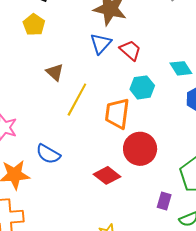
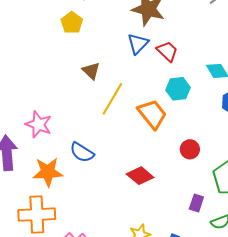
orange trapezoid: (117, 113) -> (152, 114), turned 132
red circle: (140, 149) -> (190, 149), moved, size x0.6

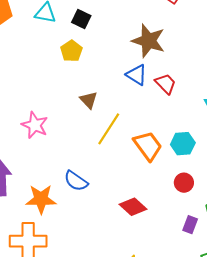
blue triangle: (138, 44) -> (137, 75), turned -45
cyan hexagon: (178, 89) -> (183, 144), moved
pink star: (39, 124) -> (35, 125), moved
purple rectangle: (196, 203) -> (190, 225), moved

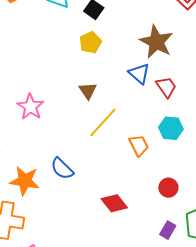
yellow pentagon: (71, 51) -> (90, 42), moved
cyan hexagon: (183, 144) -> (171, 128), moved
orange trapezoid: (148, 146) -> (139, 145), size x0.7

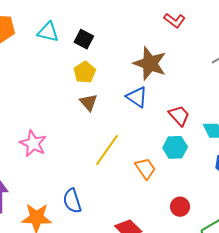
red trapezoid: (166, 87) -> (179, 116), moved
brown triangle: (88, 91) -> (89, 102), moved
blue semicircle: (62, 169) -> (72, 201), turned 35

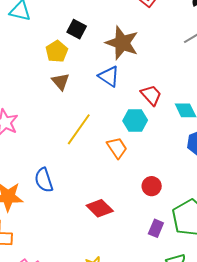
black square: (84, 39) -> (77, 29), moved
cyan hexagon: (175, 147) -> (135, 120), moved

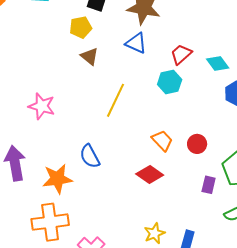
yellow pentagon: (57, 51) -> (81, 27), turned 30
red trapezoid: (151, 95) -> (181, 54), turned -80
orange trapezoid: (117, 148) -> (162, 141), moved

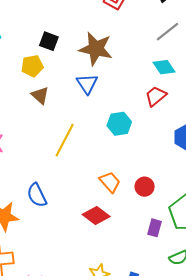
blue triangle: (136, 43) -> (87, 84), turned 30
red trapezoid: (181, 54) -> (156, 96), moved
cyan diamond: (218, 64) -> (164, 67), moved

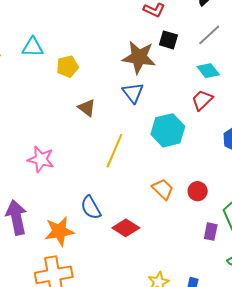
black square: (49, 41) -> (168, 40), moved
yellow pentagon: (32, 66) -> (67, 66), moved
cyan hexagon: (119, 124) -> (168, 130), size x1.4
red diamond: (96, 215) -> (126, 228), moved

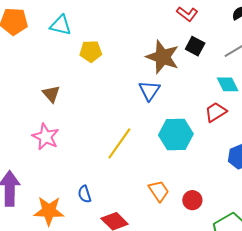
brown triangle: (87, 108) -> (51, 94), moved
blue semicircle: (91, 208) -> (85, 194), size x0.7

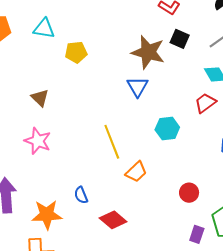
cyan hexagon: (176, 135) -> (167, 128), size x0.7
yellow line: (119, 143) -> (112, 142), turned -52
orange trapezoid: (159, 191) -> (136, 172), moved, turned 85

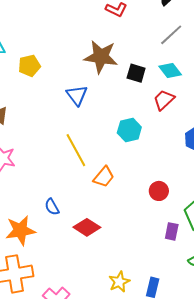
black square: (180, 39) -> (136, 73), moved
blue triangle: (138, 87) -> (77, 95), moved

